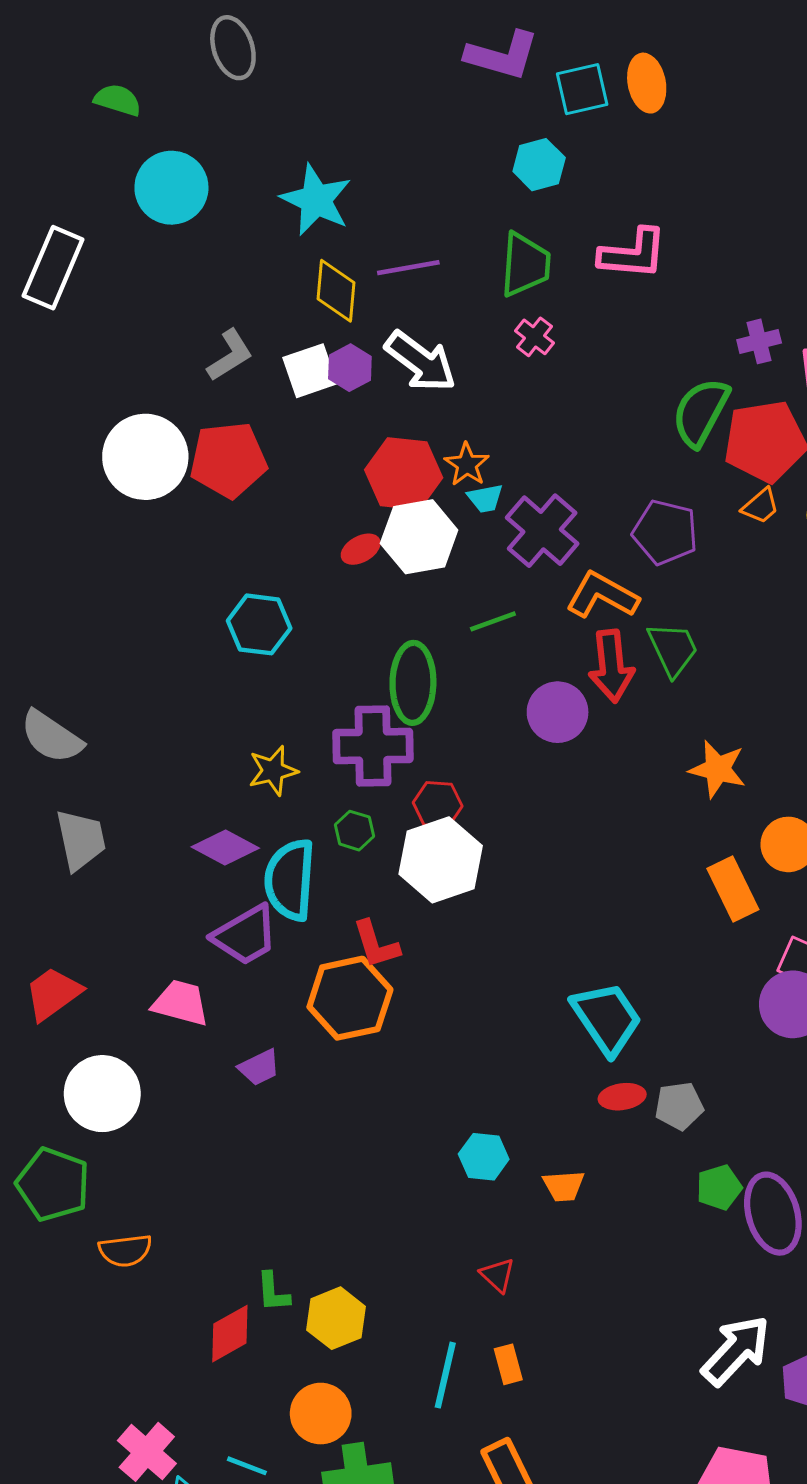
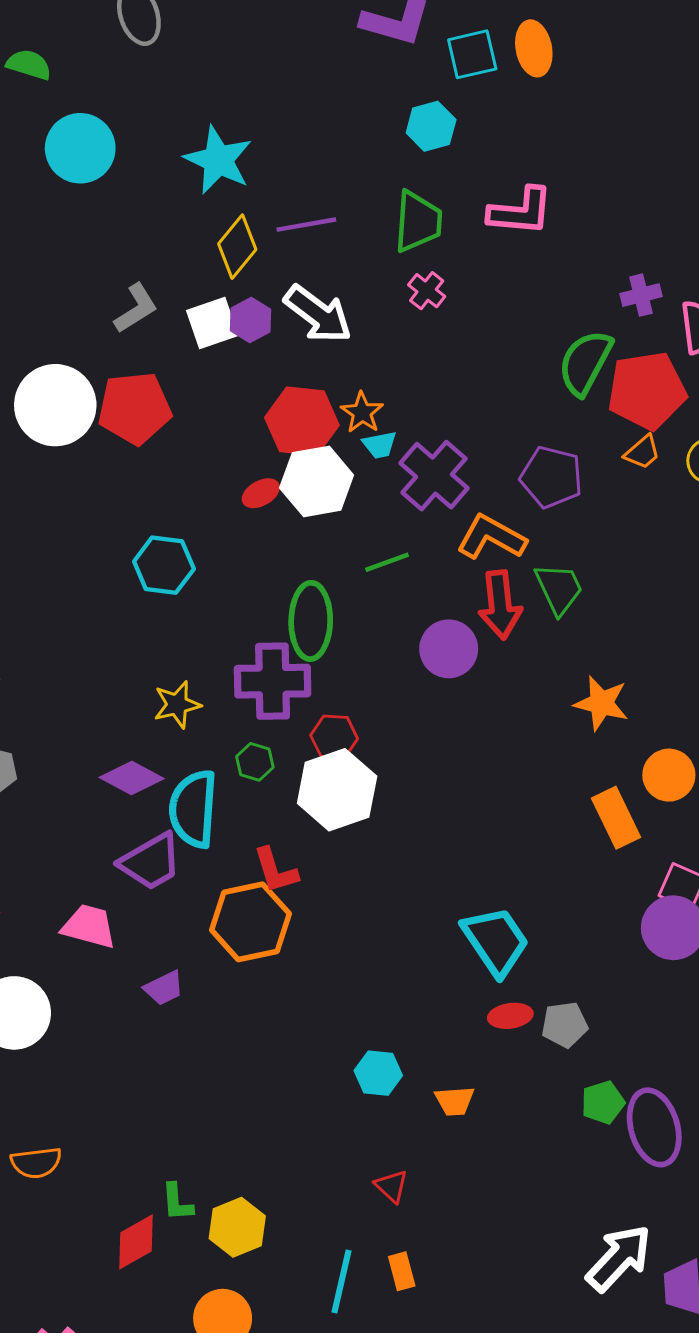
yellow diamond: (336, 291) -> (237, 247), turned 34

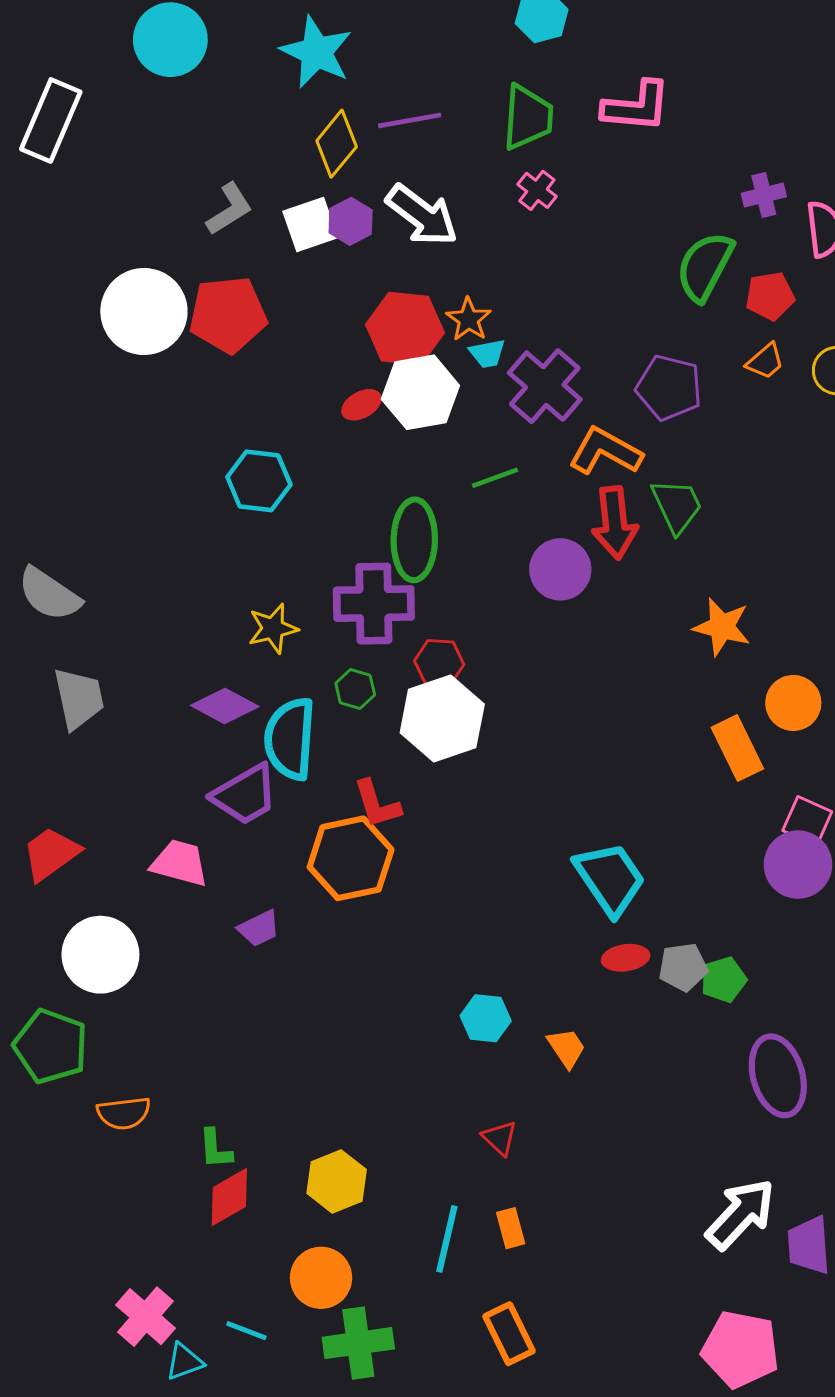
red pentagon: (647, 390) -> (770, 296), size x0.6
orange trapezoid: (455, 1101) -> (566, 1048), turned -120
green pentagon: (603, 1102) -> (723, 980), moved
green L-shape: (177, 1202) -> (215, 1149), moved

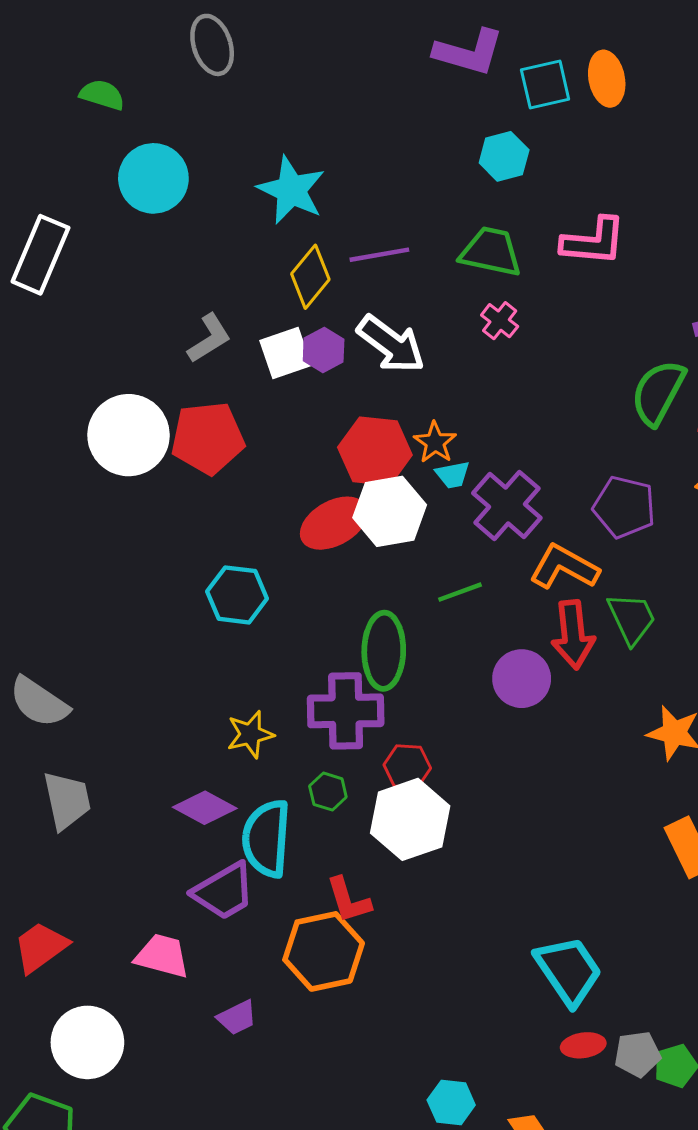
green trapezoid: (528, 117) -> (491, 252), turned -82
red ellipse: (361, 405) -> (334, 523), size x1.8

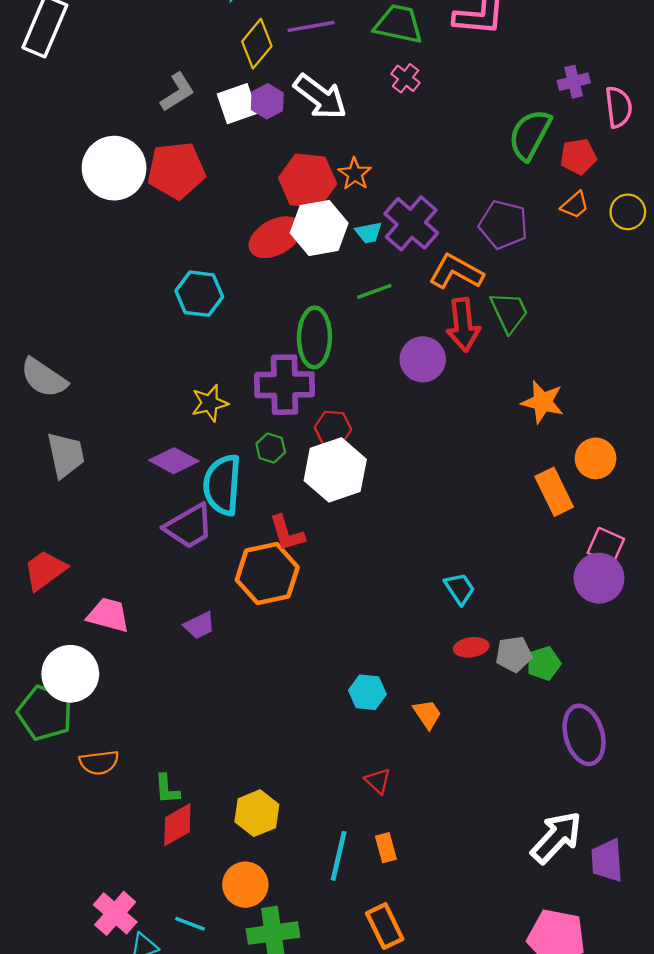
cyan trapezoid: (453, 475) -> (369, 233), moved
pink trapezoid: (162, 956) -> (108, 615), moved
cyan trapezoid: (569, 971) -> (460, 589), size x0.6
white circle: (87, 1042) -> (70, 674), moved

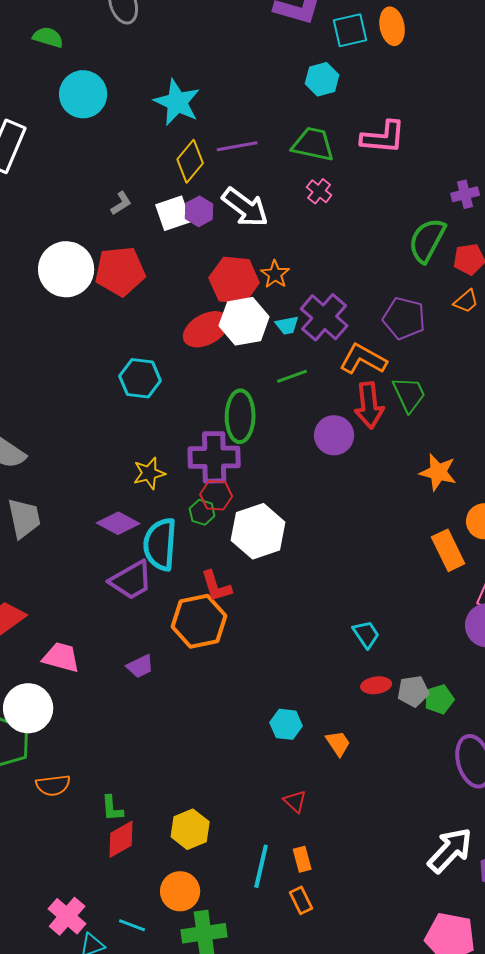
gray L-shape: (177, 92) -> (121, 203), size x0.7
red hexagon: (333, 428) -> (216, 495), moved
orange rectangle: (385, 926) -> (301, 900), moved, size x0.7

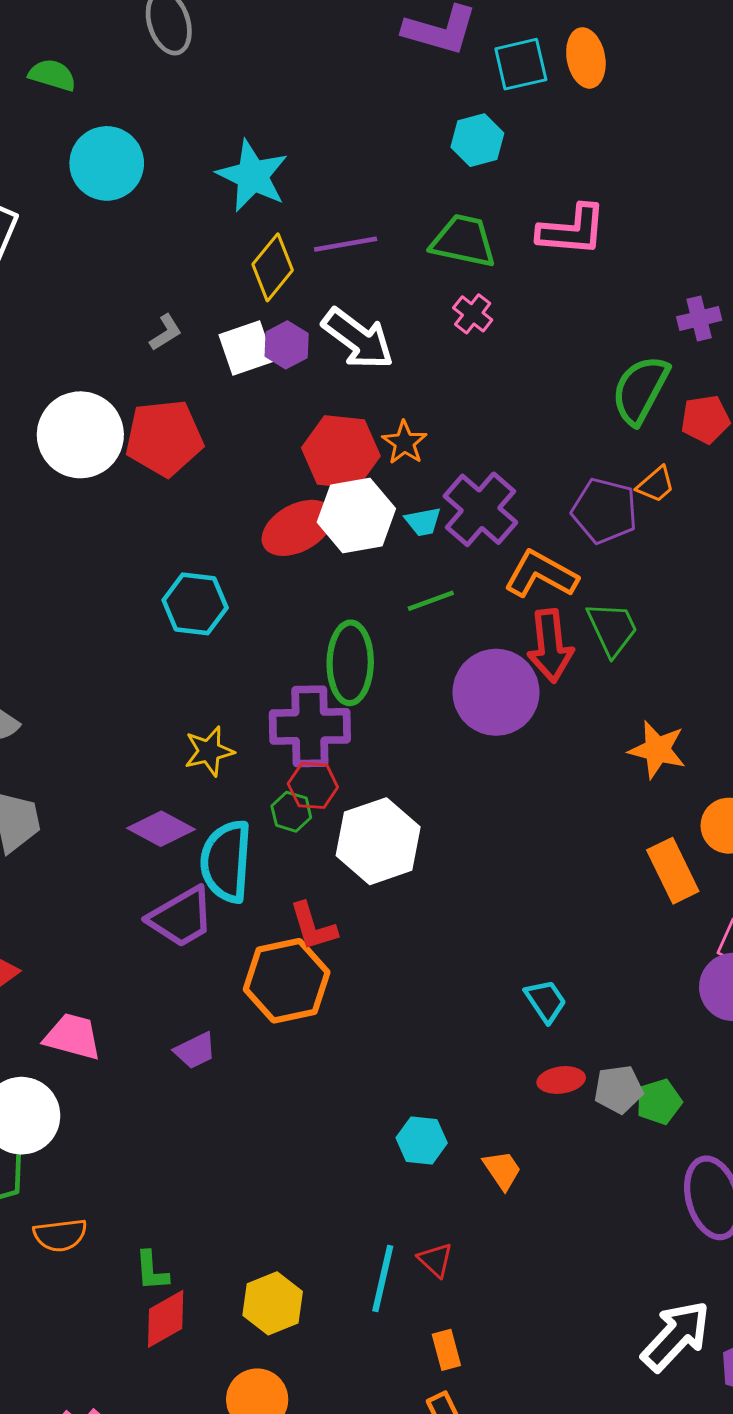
orange trapezoid: (466, 301) -> (656, 484), moved
purple circle: (334, 435) -> (496, 692), size x1.4
cyan line: (261, 866) -> (383, 1279), moved

